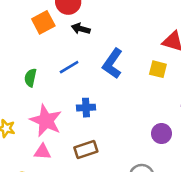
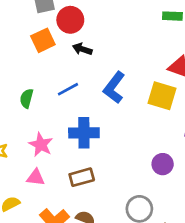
yellow square: (158, 69) -> (162, 96), size x1.5
blue cross: (86, 108) -> (84, 133), size x1.5
pink star: (46, 121) -> (41, 145), size x0.7

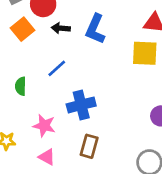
blue L-shape: (114, 88) -> (95, 29), moved
pink triangle: (36, 177) -> (47, 157), turned 36
brown rectangle: (82, 177) -> (89, 146), turned -45

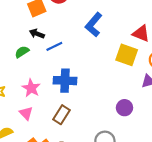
black arrow: (61, 28) -> (37, 34), moved
green semicircle: (21, 86) -> (22, 52), turned 40

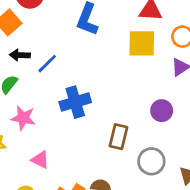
pink star: (31, 88) -> (23, 118), moved
brown rectangle: (62, 115) -> (118, 137), moved

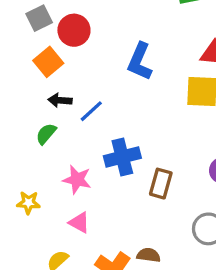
pink star: (23, 118) -> (77, 180), moved
brown rectangle: (118, 137) -> (161, 184), moved

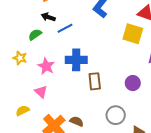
brown rectangle: (161, 184) -> (95, 81), turned -36
yellow star: (28, 203) -> (20, 58), moved

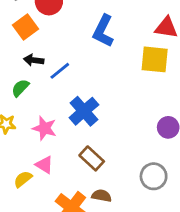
blue cross: (76, 60) -> (84, 111), turned -30
brown rectangle: (95, 81) -> (92, 158), moved, turned -30
yellow semicircle: (23, 111) -> (23, 179), moved

